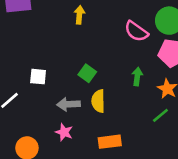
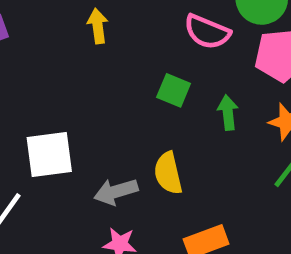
green square: (87, 73) -> (174, 90), moved
white square: (38, 77) -> (49, 155), size x1.5

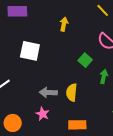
white square: (49, 155) -> (30, 51), moved

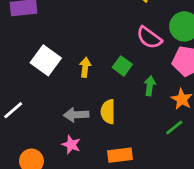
yellow arrow: (64, 24) -> (85, 67), moved
white square: (30, 51) -> (46, 60), turned 30

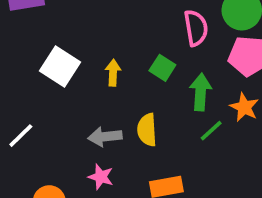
pink semicircle: (149, 38) -> (196, 28), turned -132
green arrow: (150, 86) -> (201, 92), size x1.4
green line: (174, 127) -> (211, 131), moved

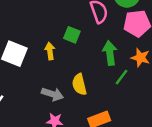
green square: (162, 68) -> (72, 35), moved
gray arrow: (105, 137) -> (52, 94), turned -145

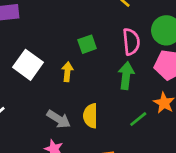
green square: (72, 35) -> (87, 44), moved, turned 35
green arrow: (110, 53) -> (126, 76), moved

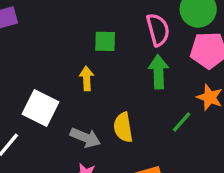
green square: (87, 44) -> (105, 41), turned 30
white square: (28, 65) -> (40, 108), moved

